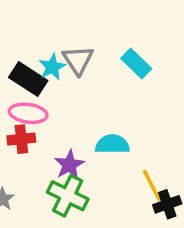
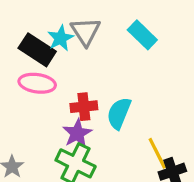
red cross: (21, 139) -> (84, 107), moved
cyan semicircle: (112, 144) -> (119, 113), turned -68

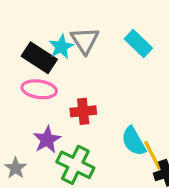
cyan semicircle: (119, 113) -> (134, 141), moved, turned -52
purple star: (77, 133) -> (47, 140), moved

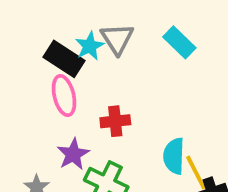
pink ellipse: (39, 89) -> (64, 96), turned 68
cyan semicircle: (134, 141) -> (174, 156), turned 32

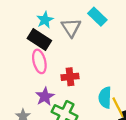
cyan rectangle: (179, 42) -> (97, 17), moved
cyan star: (90, 46) -> (45, 20), moved

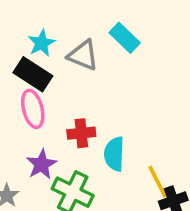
gray triangle: (71, 28) -> (83, 55), turned -35
cyan semicircle: (105, 98) -> (114, 154), moved

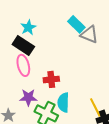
gray triangle: (83, 55) -> (89, 34), moved
cyan semicircle: (114, 154) -> (63, 102), moved
purple star: (41, 164) -> (28, 97), turned 30

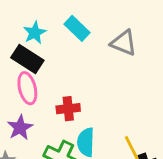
cyan rectangle: (76, 24) -> (77, 28), moved
purple star: (28, 97) -> (20, 128), moved, turned -30

